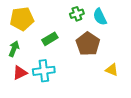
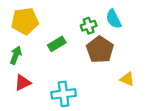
green cross: (77, 14) -> (89, 26), moved
cyan cross: (44, 71) -> (64, 94), moved

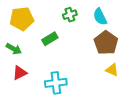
green cross: (89, 26) -> (70, 15), moved
brown pentagon: (100, 50) -> (106, 43), moved
green arrow: (16, 55) -> (14, 49), turned 98

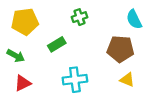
cyan semicircle: (100, 17) -> (134, 19), moved
brown pentagon: (106, 43) -> (120, 49), turned -30
cyan cross: (56, 83) -> (75, 80), moved

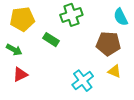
green cross: (79, 17) -> (71, 15), size x1.5
green rectangle: (57, 44) -> (51, 40), turned 63
cyan cross: (75, 80) -> (83, 81), moved, turned -30

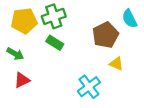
green cross: (71, 15) -> (54, 16), moved
brown pentagon: (108, 44) -> (105, 35), moved, turned -30
yellow triangle: (115, 71) -> (116, 64), moved

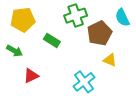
green cross: (54, 16) -> (76, 16), moved
red triangle: (22, 80) -> (31, 76), moved

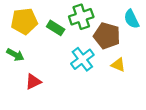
brown pentagon: (99, 33) -> (107, 36), turned -30
green rectangle: (52, 40) -> (56, 28), moved
cyan cross: (84, 82) -> (82, 59), moved

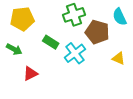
green rectangle: (56, 28) -> (51, 42), moved
yellow triangle: (118, 65) -> (119, 58), moved

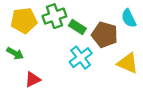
green cross: (74, 15) -> (54, 16), moved
green rectangle: (51, 42) -> (77, 27), moved
yellow triangle: (119, 58) -> (128, 63), size x1.5

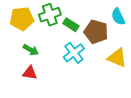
green arrow: (15, 53) -> (31, 50), moved
red triangle: (33, 79) -> (30, 73), turned 35

